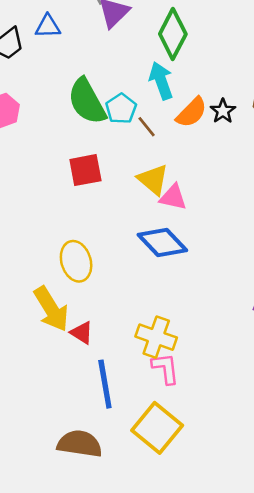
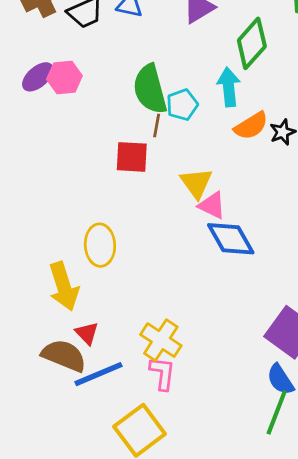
brown line: (147, 127) -> (157, 126), moved, turned 35
blue diamond: (162, 243) -> (231, 239), moved
red triangle: (82, 333) -> (87, 333), moved
blue line: (105, 384) -> (98, 374), turned 63
brown semicircle: (80, 444) -> (64, 356), moved

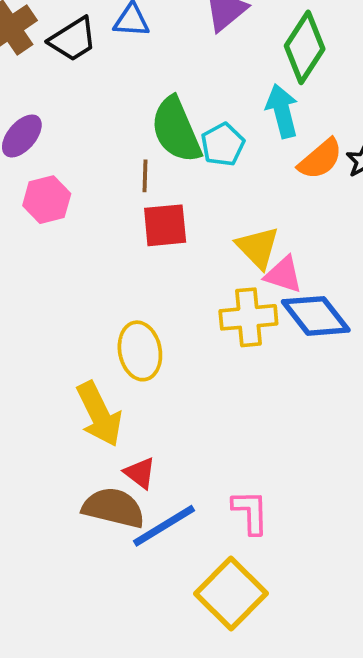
pink hexagon: (64, 77) -> (47, 200), moved
brown line: (157, 126) -> (145, 176), moved
yellow cross: (161, 340) -> (248, 317), moved, turned -30

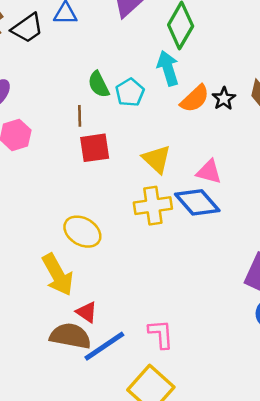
green semicircle: (176, 130) -> (99, 84), size x0.6
pink triangle: (283, 275) -> (209, 172), moved
yellow ellipse: (140, 351) -> (82, 232), turned -45

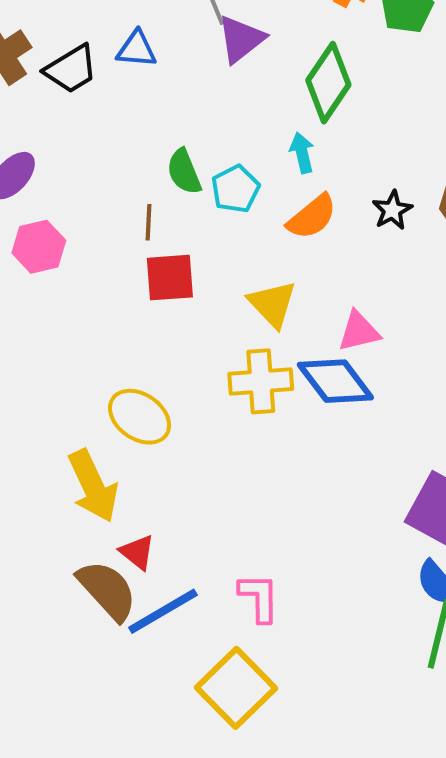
cyan arrow: (168, 68) -> (302, 153), size x0.7
orange semicircle: (195, 99) -> (312, 217), moved
pink triangle: (209, 172) -> (359, 331), turned -32
brown semicircle: (70, 336) -> (107, 590), turned 33

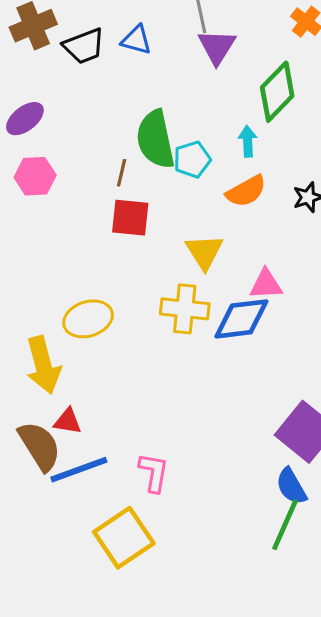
purple triangle: (241, 39) -> (217, 47), turned -30
green semicircle: (184, 172) -> (155, 139), size x1.6
blue diamond: (335, 381) -> (241, 319), turned -70
yellow ellipse: (140, 417) -> (88, 319), turned -63
red triangle: (137, 552) -> (68, 421), turned -40

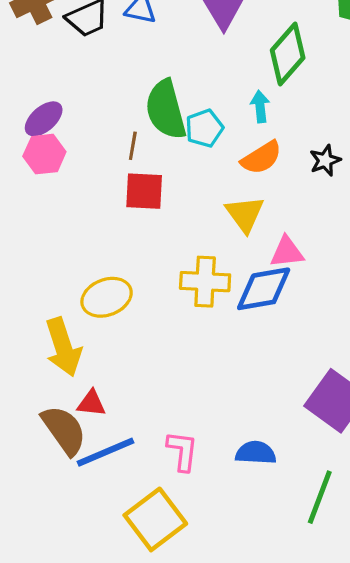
purple ellipse: (25, 119) -> (44, 119), moved
yellow triangle: (204, 252) -> (245, 214), moved
blue semicircle: (291, 486) -> (256, 453), moved, turned 126

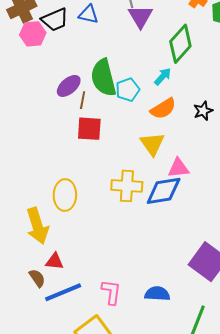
cyan arrow: (260, 106) -> (163, 76), turned 48
purple ellipse: (44, 119) -> (69, 86), moved
pink hexagon: (44, 154) -> (33, 34), moved
yellow ellipse: (107, 297) -> (65, 195), turned -68
brown semicircle: (64, 430) -> (37, 278), size x0.6

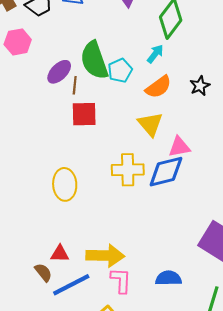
pink hexagon: (33, 34) -> (18, 42), moved
yellow arrow: (37, 226) -> (105, 256), moved, turned -66

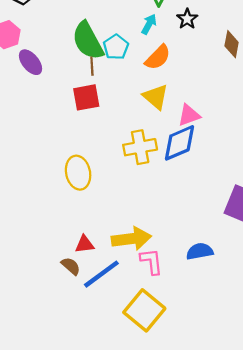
purple ellipse: (59, 72) -> (30, 62), moved, turned -75
brown line: (75, 85) -> (92, 66), moved
black star: (200, 86) -> (187, 19), moved

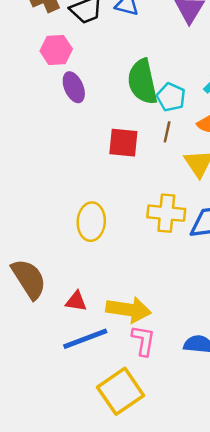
cyan pentagon: (116, 47) -> (171, 97), turned -30
brown line: (92, 66) -> (167, 132), moved
brown semicircle: (71, 266) -> (29, 279), moved, size x1.8

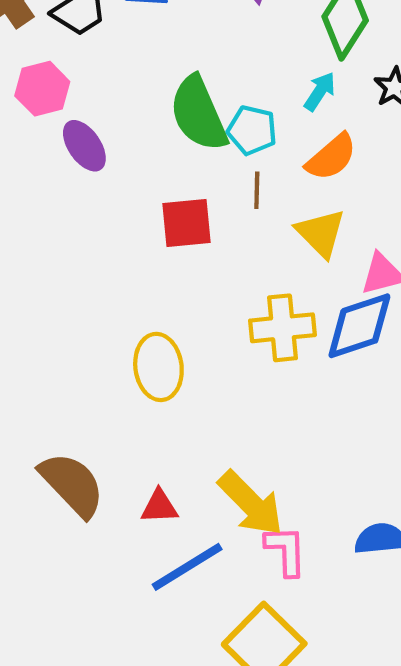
yellow arrow: (129, 310) -> (251, 503), turned 48

